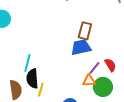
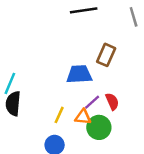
brown rectangle: (85, 31) -> (106, 55), moved
yellow line: (41, 90) -> (59, 115), moved

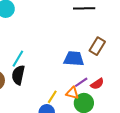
red semicircle: (112, 101) -> (97, 84), turned 72
yellow line: (59, 115) -> (52, 97), moved

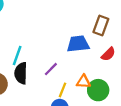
purple line: (81, 82) -> (51, 69), moved
red semicircle: (97, 84) -> (108, 54), moved

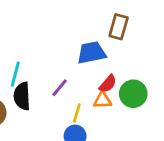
red semicircle: (108, 54) -> (108, 84), moved
green circle: (98, 90) -> (133, 94), moved

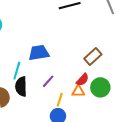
brown rectangle: (119, 27) -> (93, 57), moved, turned 30
blue trapezoid: (91, 53) -> (39, 53), moved

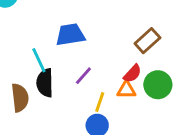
cyan line: (17, 71) -> (39, 60), turned -42

